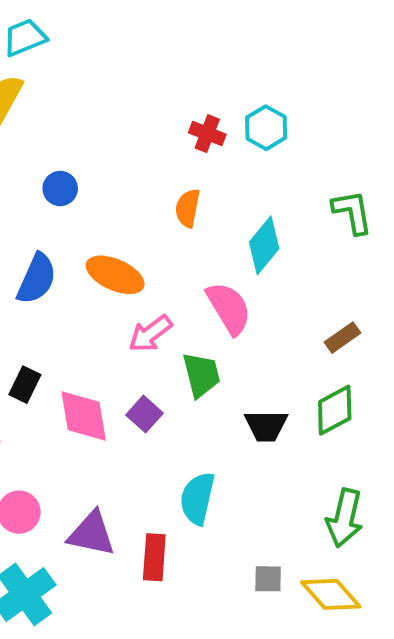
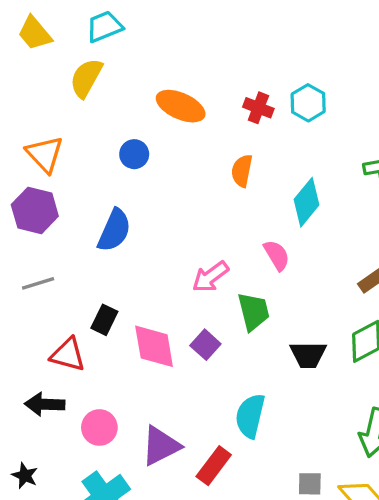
orange ellipse: (115, 275) -> (181, 106), moved
pink semicircle: (229, 308) -> (277, 255), size x0.7
purple triangle: (92, 534) -> (161, 446), turned -39
red rectangle: (154, 557) -> (214, 466), turned 33

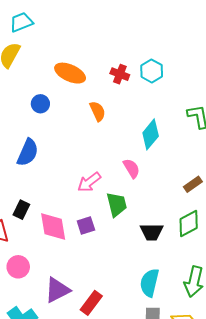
orange semicircle: (242, 171) -> (98, 111), moved, turned 144
purple square: (205, 345) -> (86, 226), turned 30
cyan semicircle: (250, 416) -> (149, 283), moved
pink circle: (99, 427) -> (18, 267), moved

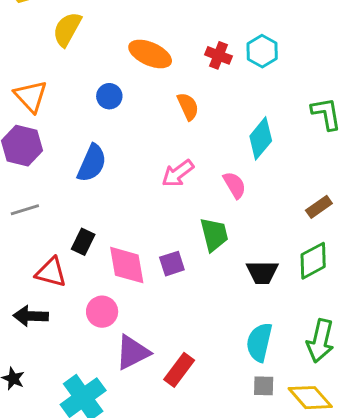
pink arrow: (89, 182) -> (178, 173), moved
pink circle: (18, 267) -> (102, 312), moved

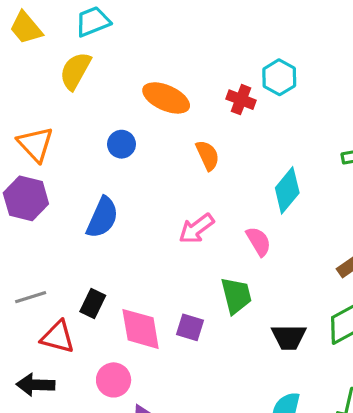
cyan hexagon: (262, 51) -> (279, 77), moved
gray line: (25, 210) -> (31, 297), moved
purple square: (172, 264) -> (190, 327), turned 35

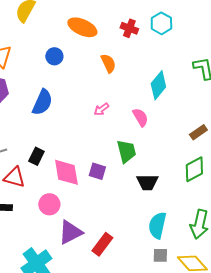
cyan hexagon: (279, 77) -> (161, 23), moved
pink arrow: (196, 229) -> (101, 109), size x0.7
black trapezoid: (289, 337) -> (147, 182), moved

